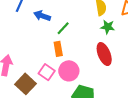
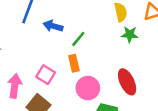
red ellipse: (104, 54) -> (127, 82), moved
pink square: (47, 72) -> (46, 75), moved

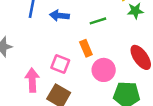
green line: (78, 39) -> (98, 21), moved, turned 42

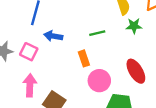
blue arrow: (59, 16) -> (53, 36), moved
pink square: (60, 64) -> (29, 52), moved

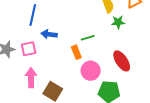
green line: (97, 33) -> (88, 38), moved
pink square: (29, 52) -> (29, 49), turned -35

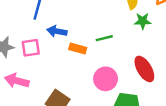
orange rectangle: (76, 52) -> (78, 49), moved, turned -56
pink arrow: (31, 78) -> (17, 81), moved, turned -78

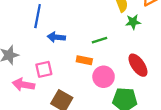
pink square: (31, 48) -> (44, 69), moved
orange rectangle: (78, 49) -> (84, 60), moved

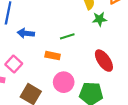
pink square: (44, 69) -> (14, 64), turned -35
pink circle: (104, 77) -> (64, 82), moved

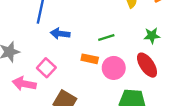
green star: (99, 19) -> (152, 36), moved
pink circle: (64, 82) -> (114, 68), moved

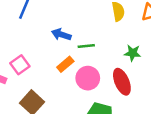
blue arrow: (60, 34) -> (61, 34), moved
orange rectangle: (90, 59) -> (65, 64), turned -63

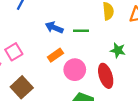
green line: (86, 46) -> (81, 31), moved

